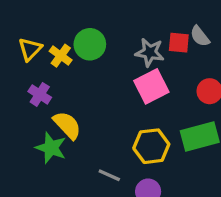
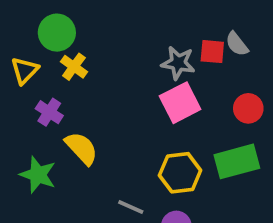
green circle: (90, 44) -> (57, 33), moved
yellow triangle: (30, 49) -> (25, 70), moved
green star: (51, 148) -> (38, 175), moved

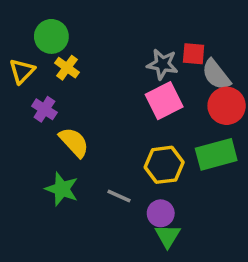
gray semicircle: (237, 44) -> (216, 75), moved, size x1.4
red circle: (248, 108) -> (227, 106), size x1.4
green star: (38, 175) -> (62, 189), moved

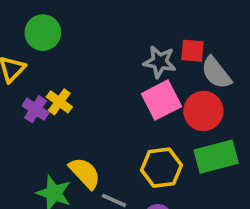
yellow cross: (67, 68) -> (59, 102), moved
red circle: (227, 106) -> (203, 111), moved
yellow semicircle: (74, 142) -> (85, 173), moved

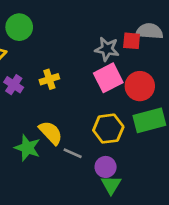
gray semicircle: (216, 73) -> (149, 31), moved, turned 132
yellow cross: (59, 102) -> (49, 79), moved, turned 36

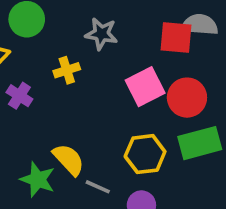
red square: (132, 41) -> (176, 37), size x1.4
gray star: (107, 49) -> (101, 34), moved
yellow cross: (49, 79) -> (67, 70), moved

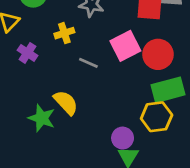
yellow hexagon: (145, 154) -> (157, 117), moved
gray line: (98, 187) -> (88, 63), moved

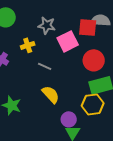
pink square: (125, 46) -> (68, 41), moved
yellow semicircle: (66, 103) -> (51, 94), moved

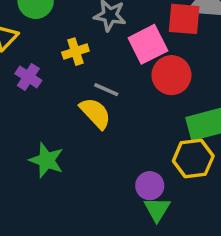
red circle: (94, 60) -> (171, 75), moved
yellow semicircle: (51, 94) -> (95, 113), moved

